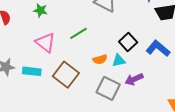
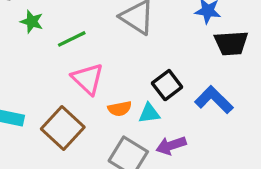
green line: (79, 33) -> (72, 39), moved
pink triangle: (45, 42) -> (88, 79), moved

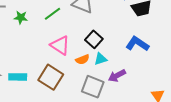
green line: (72, 39) -> (53, 14), moved
black square: (167, 85) -> (94, 39), moved

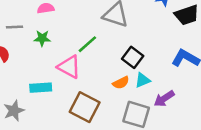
green line: (53, 14) -> (87, 44), moved
pink triangle: (60, 45) -> (69, 67), moved
cyan rectangle: (18, 77) -> (41, 88), moved

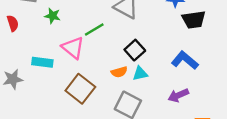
purple arrow: (164, 99) -> (178, 95), moved

